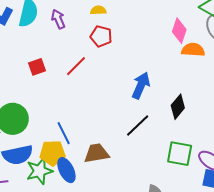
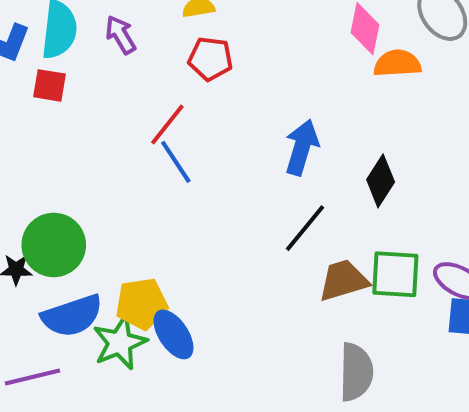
red square: (37, 67) -> (49, 85), moved, turned 36
blue line: (64, 133) -> (176, 162), moved
brown trapezoid: (97, 153) -> (343, 280), moved

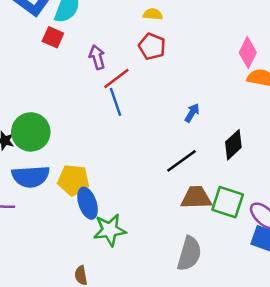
purple arrow: (121, 35) -> (97, 57), moved
blue arrow: (302, 147) -> (192, 113), size x0.6
green star: (120, 343) -> (110, 230), moved

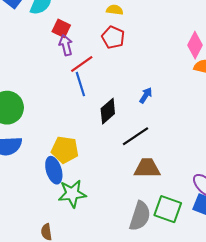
red square: (53, 37) -> (61, 28), moved
black diamond: (233, 145) -> (108, 111), moved
yellow pentagon: (73, 180) -> (65, 150), moved
green square: (228, 202) -> (168, 209), moved

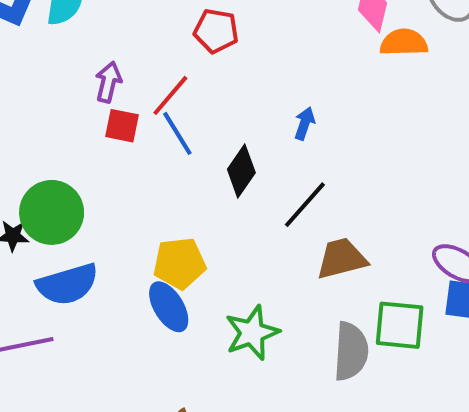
red square: (61, 28) -> (122, 126), moved
purple arrow: (66, 45) -> (108, 82), moved, turned 42
green star: (72, 194) -> (252, 333), moved

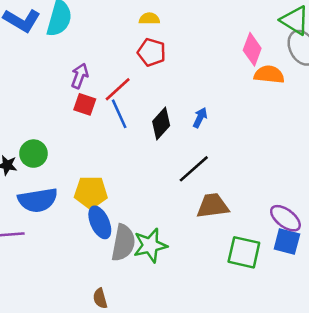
black diamond: (241, 171) -> (161, 124), moved
green circle: (52, 212) -> (33, 154), size x0.7
yellow pentagon: (179, 263) -> (91, 192), moved
gray semicircle: (351, 351) -> (123, 243), moved

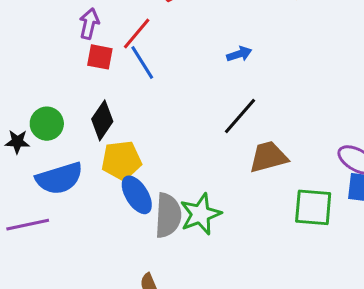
blue arrow: (200, 118) -> (239, 54), turned 54
black diamond: (161, 124) -> (102, 120), moved

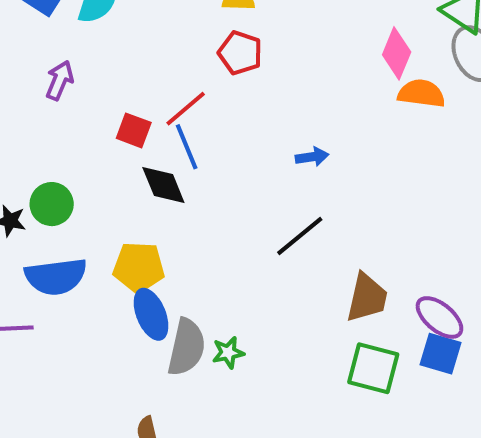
purple arrow: (89, 24) -> (60, 80), moved
black diamond: (102, 120) -> (163, 185), moved, turned -66
brown trapezoid: (268, 157) -> (367, 298), moved, turned 108
green star: (201, 214) -> (228, 353), size x0.6

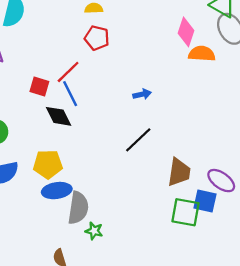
blue ellipse: (151, 314) -> (57, 191), turned -72
green star: (228, 353) -> (94, 231), moved, turned 30
blue square: (441, 354) -> (205, 201), moved

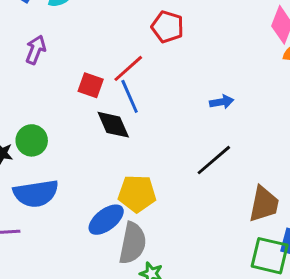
yellow pentagon: (48, 164) -> (137, 194), moved
blue ellipse: (57, 191) -> (106, 220), turned -32

